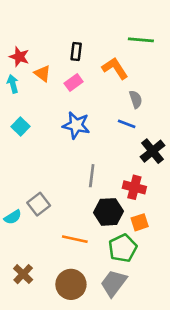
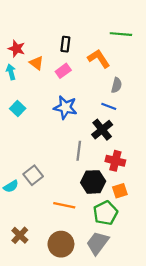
gray semicircle: (136, 99) -> (117, 85), turned 32
black cross: (152, 151) -> (102, 130), moved

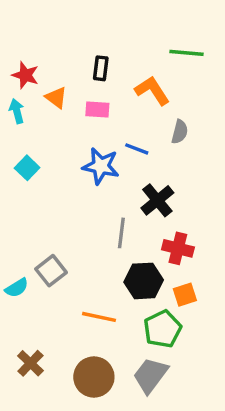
pink rectangle: (63, 71) -> (97, 109), turned 40
blue line: (109, 106) -> (137, 149), moved

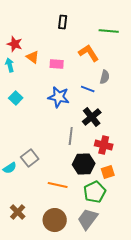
black rectangle: (101, 68) -> (63, 22), moved
blue line: (137, 149) -> (88, 89), moved

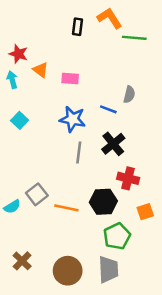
orange L-shape: (89, 53) -> (110, 18), moved
gray line: (71, 136) -> (79, 152), moved
orange square: (108, 172) -> (145, 212), moved
orange line: (58, 185) -> (66, 208), moved
gray trapezoid: (88, 219) -> (108, 269), turned 140

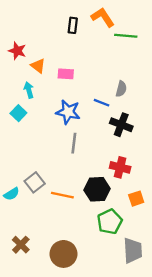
cyan arrow: (12, 80) -> (29, 90), moved
black cross: (113, 144) -> (121, 125), moved, turned -30
gray trapezoid: (108, 269) -> (133, 250), moved

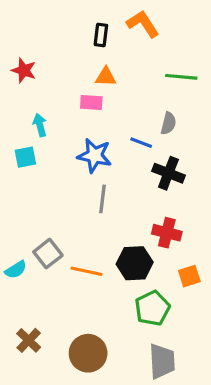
green line: (126, 36) -> (181, 77), moved
orange triangle: (38, 66) -> (106, 77), moved, turned -35
cyan square: (18, 113) -> (25, 157), turned 35
gray trapezoid: (133, 250) -> (162, 361), moved

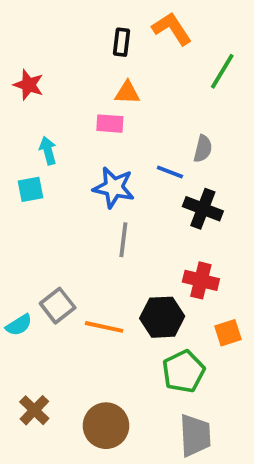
green line: (181, 77) -> (222, 71), moved, turned -64

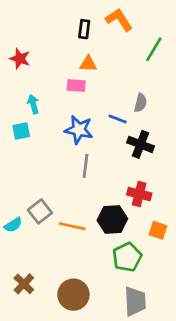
orange square: (228, 333) -> (158, 230), turned 36

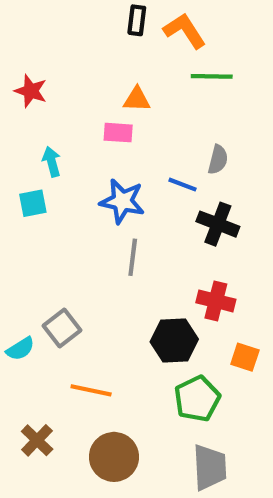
black rectangle: (84, 29) -> (137, 20), moved
green line: (154, 49) -> (212, 76), moved, turned 60
orange line: (72, 226) -> (91, 390), moved

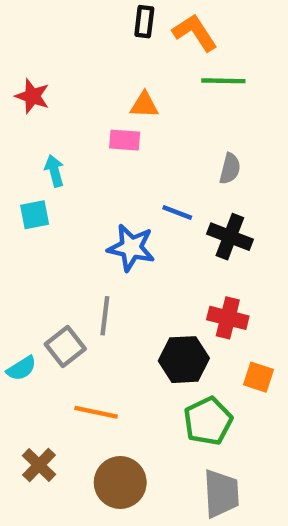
blue line: (183, 185) -> (177, 213), moved
blue star: (122, 201) -> (131, 248), moved
gray line: (133, 257) -> (105, 316), moved

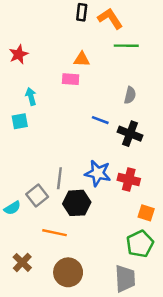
red star: (32, 96) -> (19, 54), turned 30
blue star: (131, 248) -> (98, 173), moved
black hexagon: (184, 360) -> (77, 203), moved
green pentagon: (208, 421) -> (140, 244), moved

